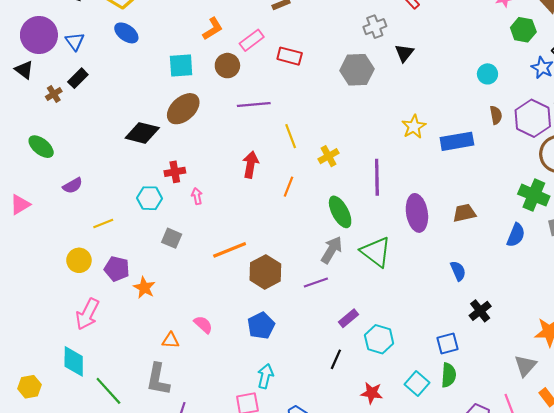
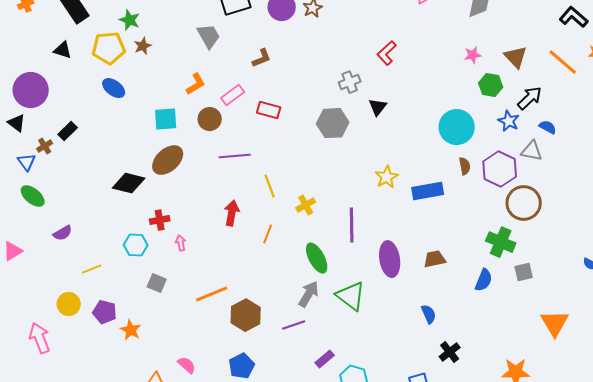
blue triangle: (75, 41) -> (27, 162), moved
cyan circle: (487, 74) -> (457, 127), size x1.8
pink arrow: (87, 314) -> (40, 338), moved, turned 132

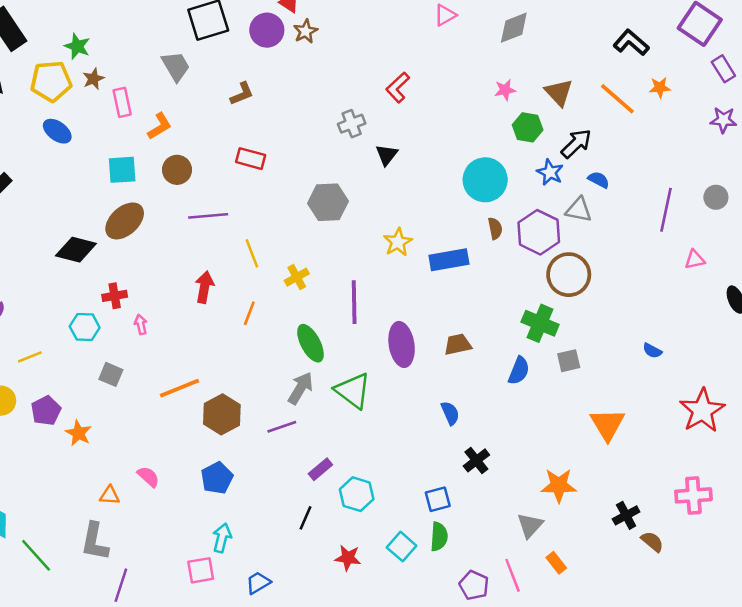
pink rectangle: (233, 95) -> (122, 102), moved, turned -65
gray hexagon: (333, 123) -> (328, 202), moved
purple pentagon: (105, 312) -> (46, 411), turned 30

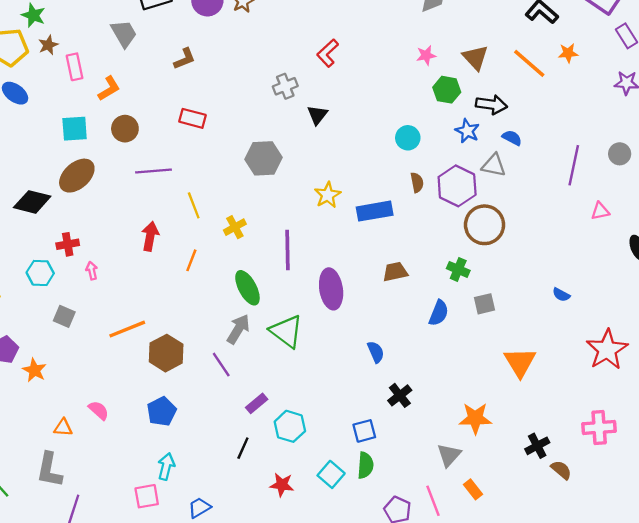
black arrow: (576, 144) -> (491, 105), turned 52
cyan circle: (485, 180) -> (408, 138), size x0.6
green cross: (540, 323) -> (458, 269), size x0.7
brown trapezoid: (458, 344) -> (395, 272), moved
purple line: (282, 427) -> (221, 365), turned 75

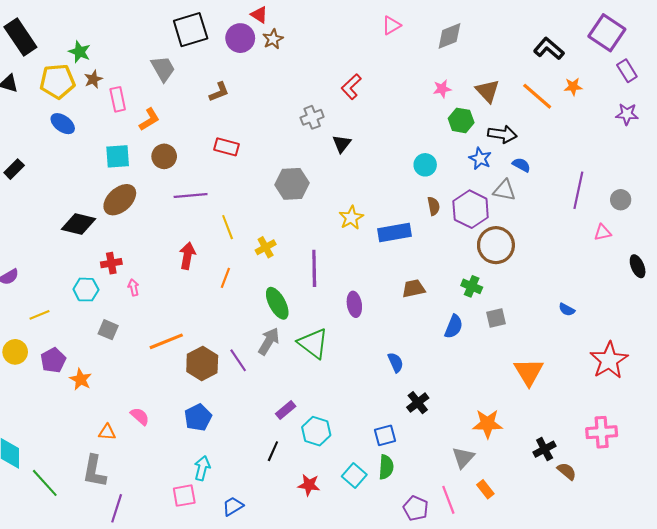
gray circle: (620, 154) -> (621, 200), moved
purple ellipse: (331, 289) -> (354, 304), size x0.7
purple line: (221, 365) -> (238, 360), moved

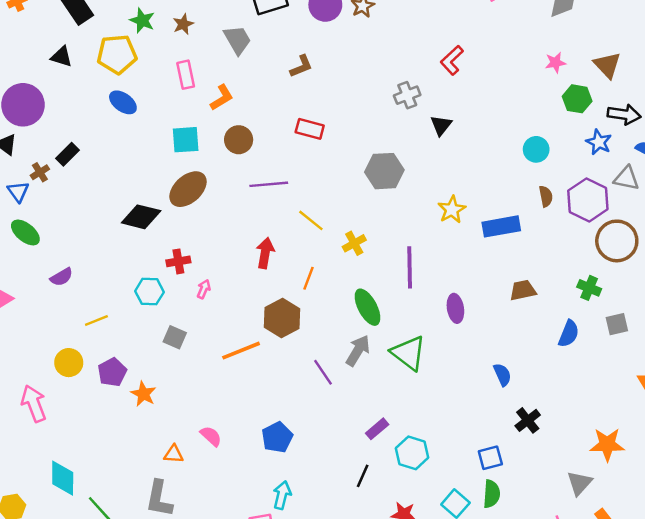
brown star: (93, 79) -> (183, 24), moved
yellow line: (228, 227) -> (311, 220), turned -30
pink arrow: (133, 287) -> (204, 289), turned 35
brown hexagon: (202, 364) -> (282, 318), moved

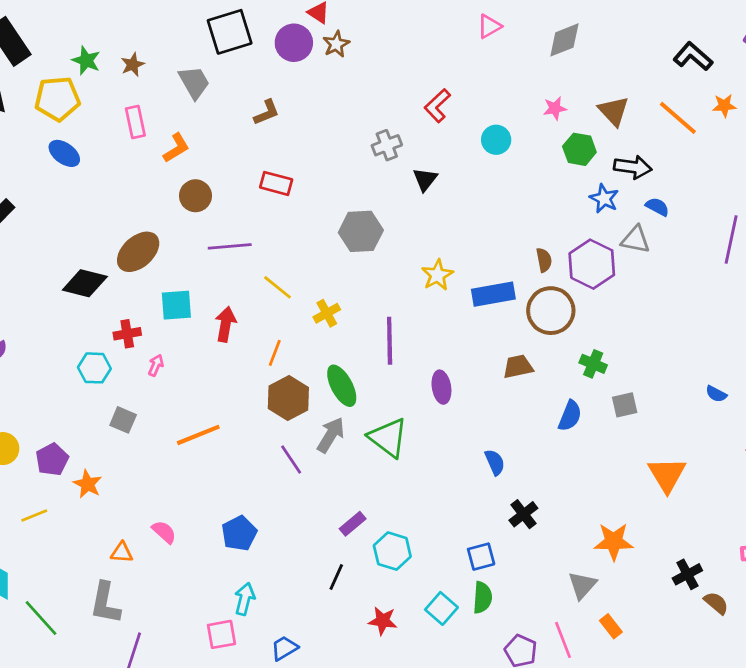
cyan square: (186, 140) -> (176, 305), moved
cyan circle: (536, 149) -> (496, 140), moved
brown circle: (617, 241) -> (551, 311), moved
brown hexagon: (282, 318) -> (288, 398), moved
yellow line: (96, 320) -> (34, 516), moved

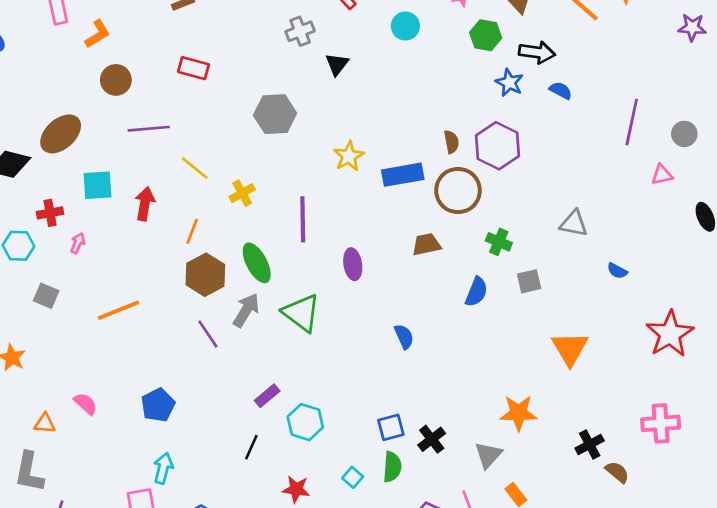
gray triangle: (636, 240) -> (574, 223), moved
black cross: (523, 514) -> (432, 439), moved
cyan square: (441, 608) -> (353, 477), size x0.7

